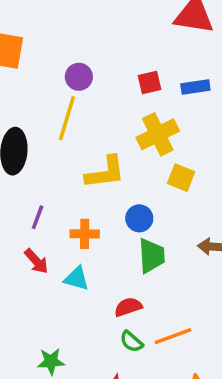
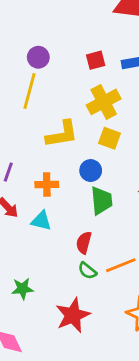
yellow square: (181, 178) -> (110, 138), moved
red semicircle: (128, 307) -> (84, 243), turned -55

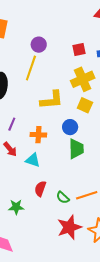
red semicircle: (84, 243) -> (40, 189), moved
red star: (73, 315) -> (69, 227), moved

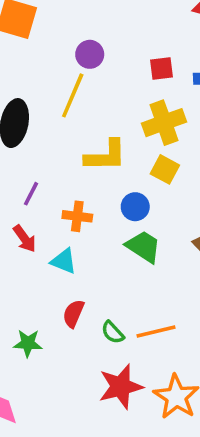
green trapezoid: (76, 149) -> (143, 247), turned -60

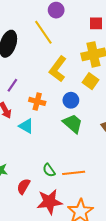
yellow line: (73, 95) -> (43, 32), turned -65
yellow L-shape: (106, 156) -> (58, 69), turned 120
red semicircle: (73, 314) -> (23, 186), moved

